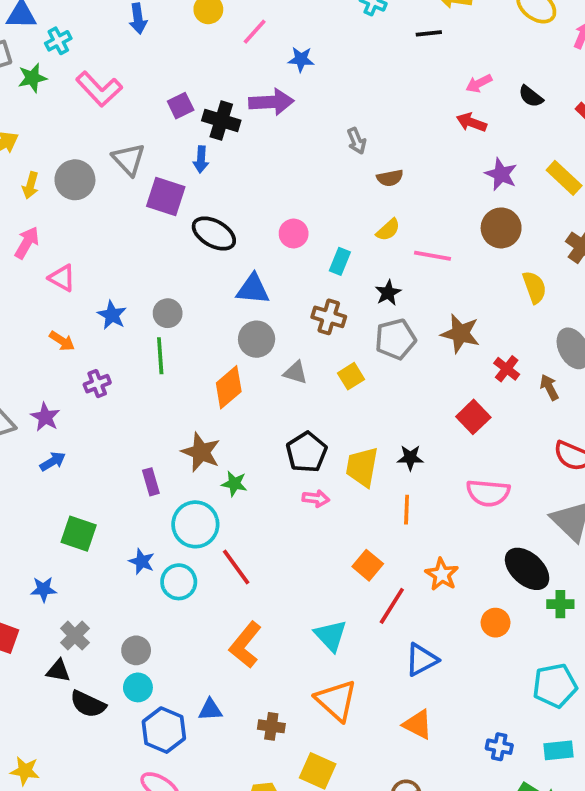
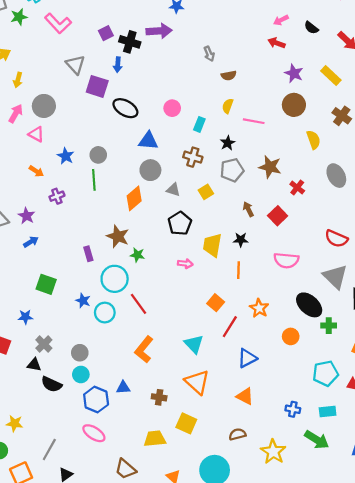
gray circle: (75, 180) -> (44, 106), moved
yellow semicircle: (388, 230) -> (228, 106), turned 152
brown arrow: (549, 387) -> (248, 209), moved
black pentagon: (307, 452) -> (180, 223), moved

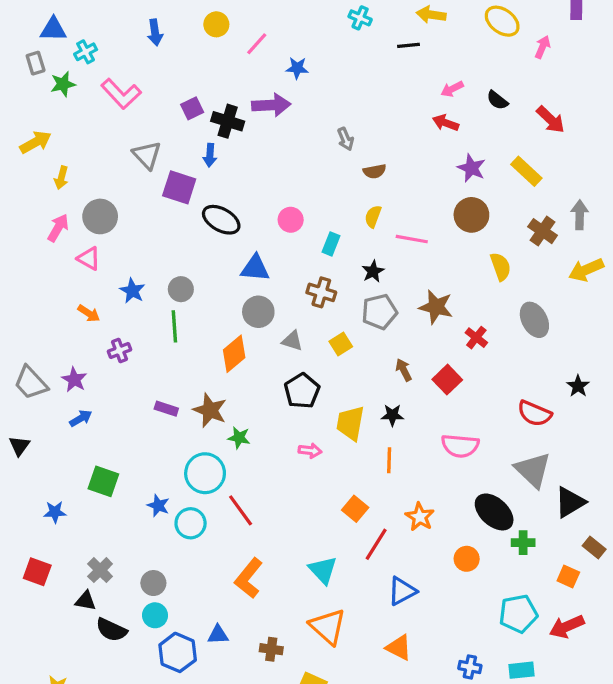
purple rectangle: (88, 254) -> (166, 409), moved, turned -56
blue star: (25, 317) -> (55, 512), moved

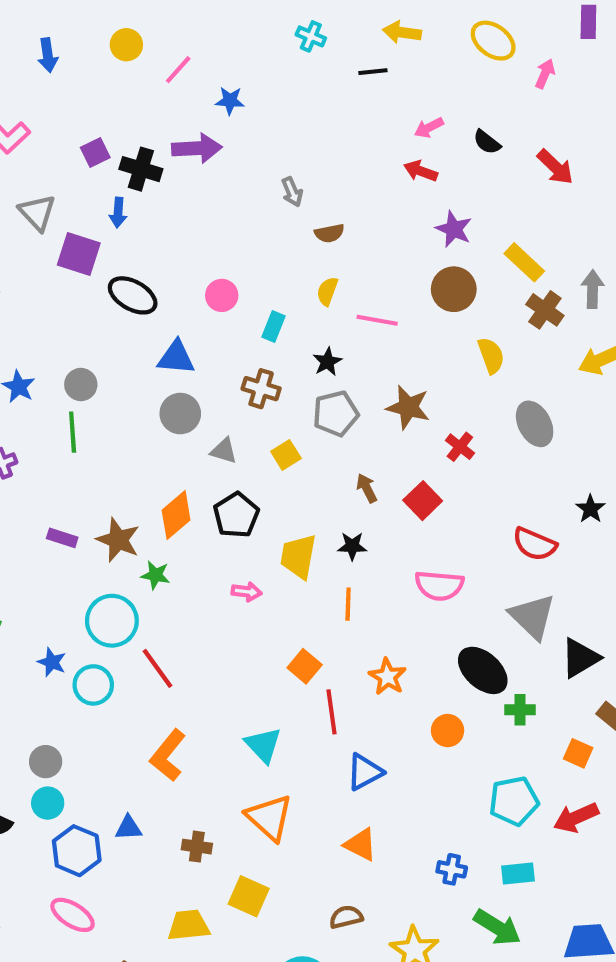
yellow rectangle: (526, 171) -> (524, 262), moved
orange diamond: (234, 354) -> (176, 515), moved
red line: (376, 544) -> (332, 712), turned -40

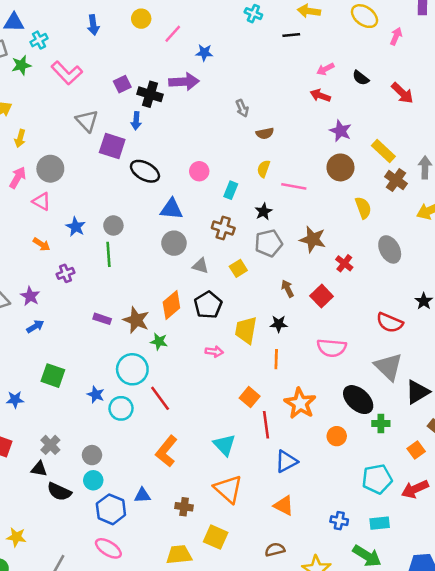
orange star: (387, 677) -> (300, 403), size x1.4
orange square: (578, 753) -> (416, 450), turned 30

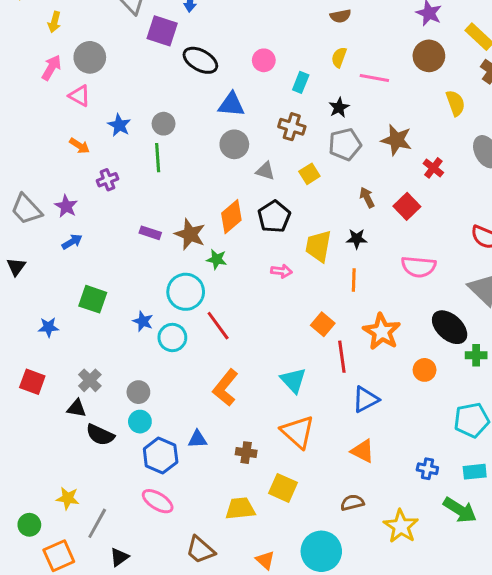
yellow star: (16, 537) -> (68, 498), moved

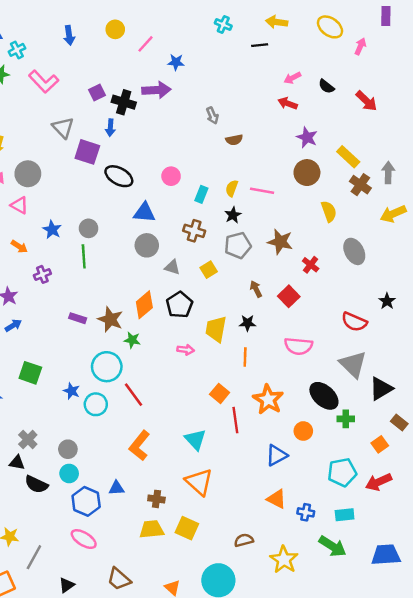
yellow semicircle: (339, 57) -> (232, 188), moved
blue triangle: (366, 399) -> (277, 455), moved
orange triangle: (363, 451) -> (277, 499), moved
yellow trapezoid: (240, 509) -> (152, 529), moved
black triangle: (119, 557) -> (67, 585), moved

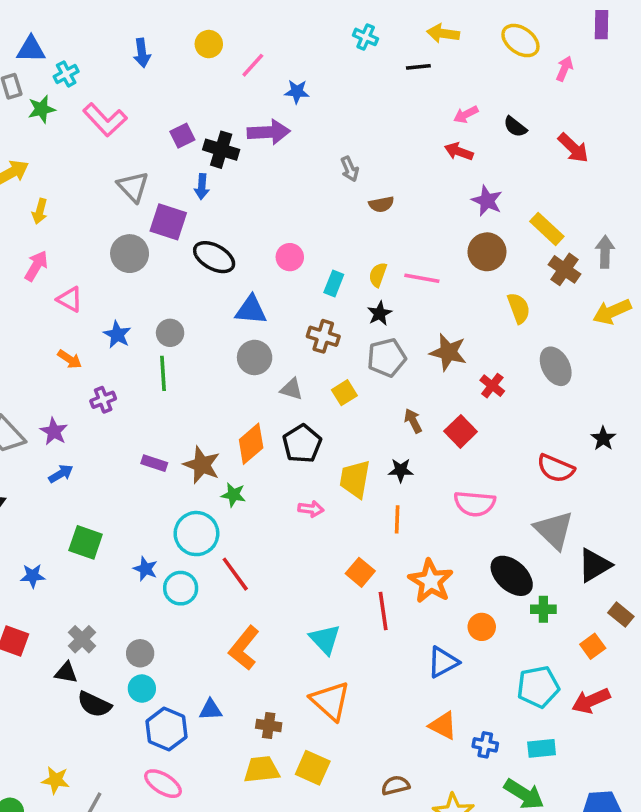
gray circle: (28, 174) -> (130, 254), moved

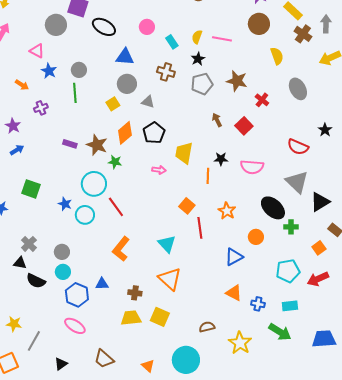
cyan rectangle: (334, 284) -> (172, 42), turned -56
pink triangle: (70, 299) -> (37, 51), moved
yellow square: (344, 393) -> (113, 104), moved
black star: (401, 470) -> (221, 159), moved
orange star: (431, 581) -> (227, 211), size x0.7

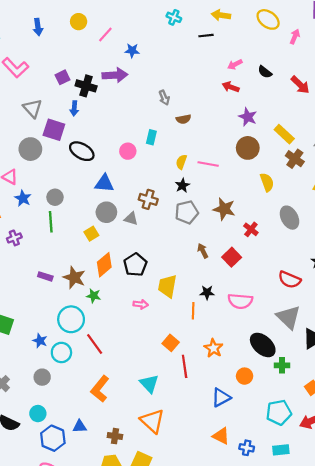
cyan rectangle: (172, 42) -> (151, 137), moved, turned 48
gray triangle: (148, 102) -> (131, 219), moved
gray circle: (62, 252) -> (42, 377), moved

